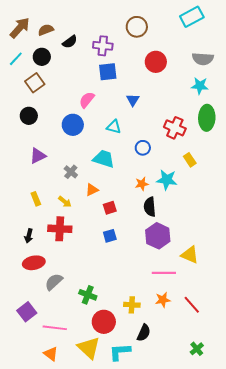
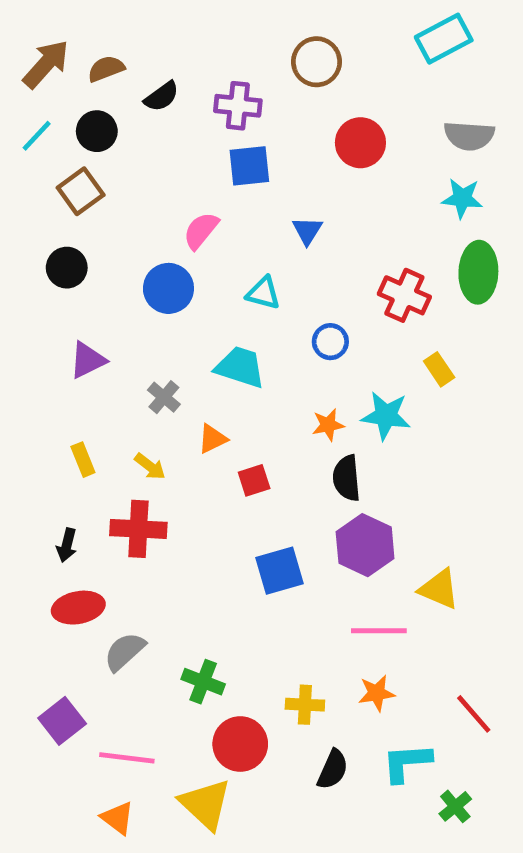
blue square: (110, 236) -> (279, 571), moved, size x1.5
red line: (192, 305) -> (474, 714), moved
cyan L-shape: (120, 352) -> (407, 763), moved

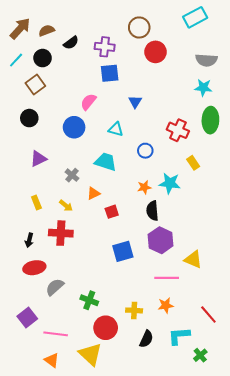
red circle: (360, 143) -> (155, 52), moved

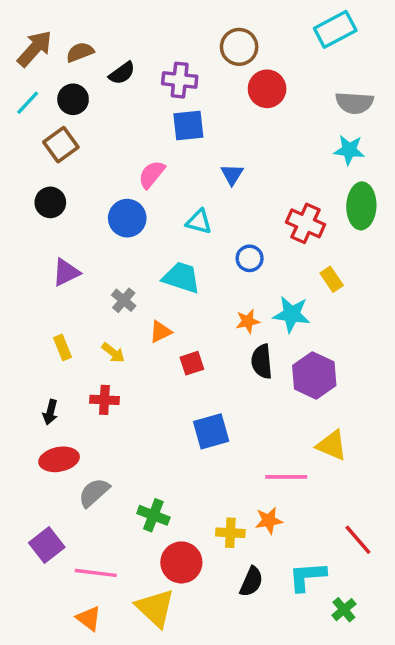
red cross: (61, 233) -> (104, 400), size x0.7
purple hexagon: (161, 240) -> (314, 375), moved
orange star: (166, 305) -> (269, 521), moved

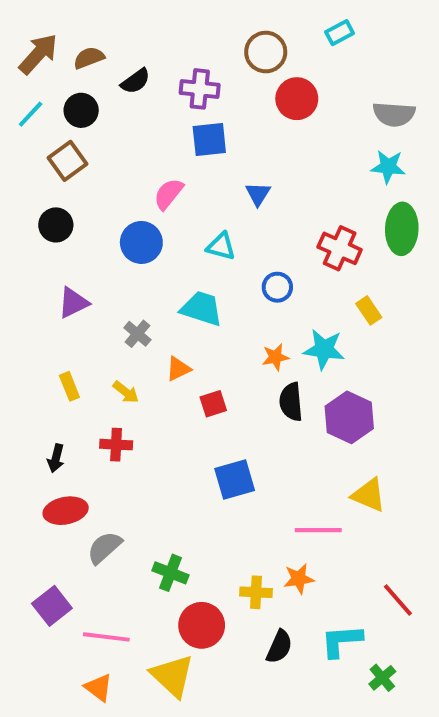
cyan rectangle: (335, 29) -> (340, 33), moved, size x0.6

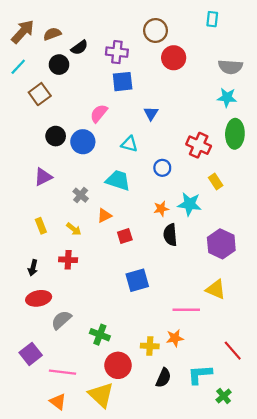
cyan rectangle: (340, 33) -> (212, 19), moved, turned -56
black circle: (81, 110) -> (59, 65), moved
black circle: (56, 225) -> (56, 136), moved
purple hexagon: (349, 417) -> (221, 244), moved

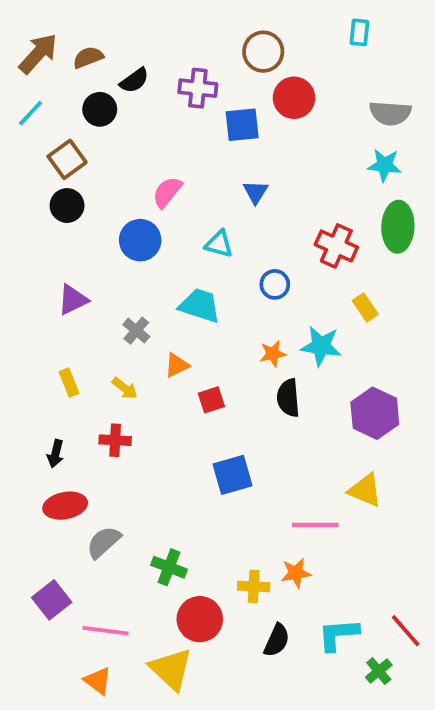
blue square: (123, 82) -> (242, 125), moved
black circle: (56, 136) -> (67, 206), moved
red line: (233, 351) -> (406, 631), moved

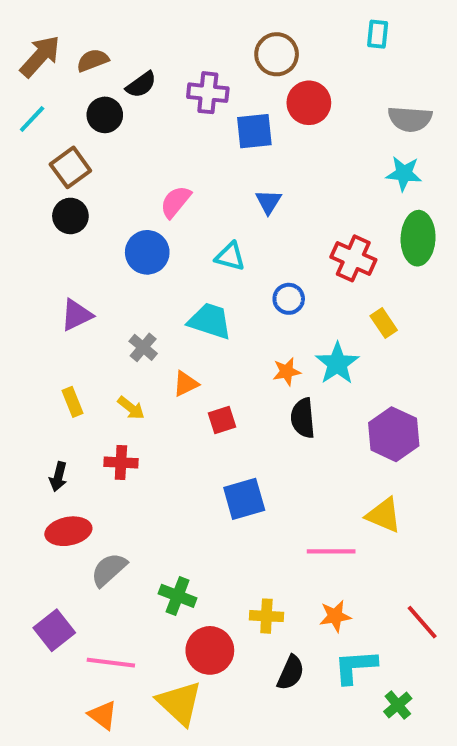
cyan star: (321, 346) -> (337, 363), turned 30
orange star: (296, 573) -> (335, 616), moved
red line: (406, 631) -> (422, 622), moved

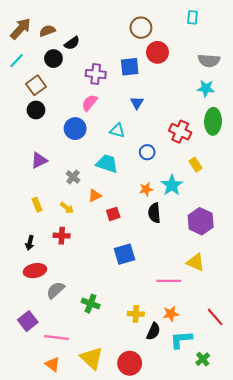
purple cross: (208, 93) -> (96, 74), moved
red circle: (210, 650) -> (130, 363), moved
black semicircle: (291, 673) -> (153, 331), moved

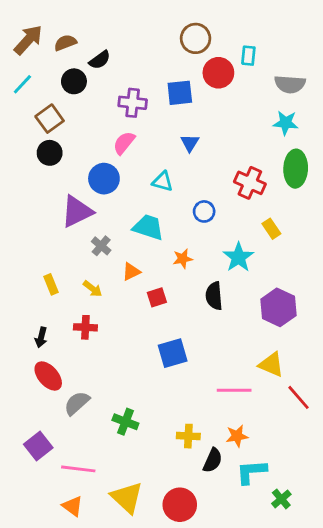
cyan rectangle: (192, 17) -> (248, 56), moved
purple triangle: (39, 160) -> (77, 211), moved, size x1.4
orange star: (146, 189) -> (183, 259), moved
red ellipse: (35, 271) -> (48, 376), turned 60
red line: (215, 317) -> (298, 397), moved

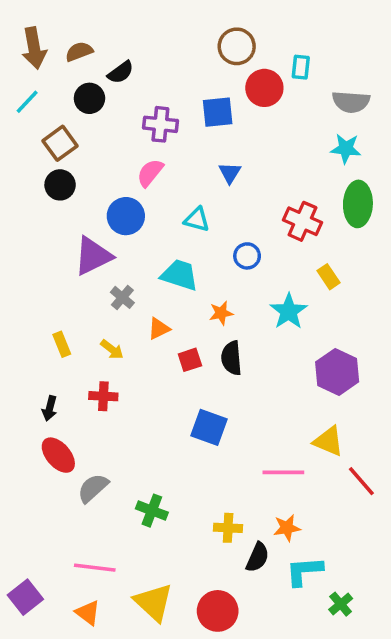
brown arrow: (28, 40) -> (34, 48), turned 128
black semicircle: (214, 296) -> (231, 358), moved
blue square: (173, 353) -> (209, 427), turned 36
purple square: (38, 446) -> (25, 597), moved

